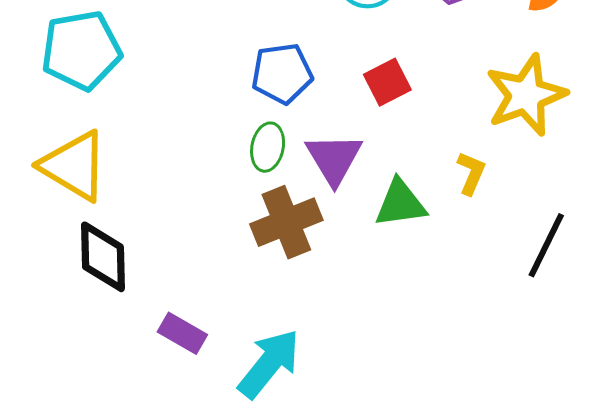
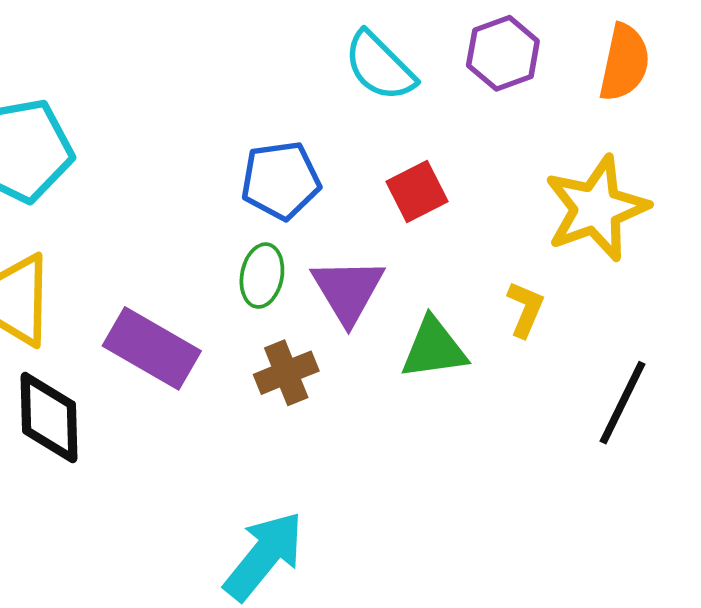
brown cross: (286, 222) -> (286, 373), size x0.7
purple rectangle: (182, 333) -> (152, 348), moved, size x1.5

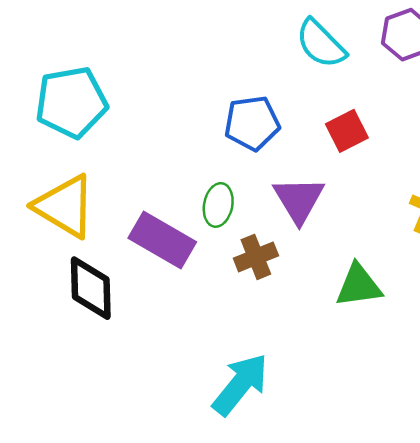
green ellipse: (262, 276) -> (218, 205), moved
green triangle: (434, 348) -> (359, 286), moved

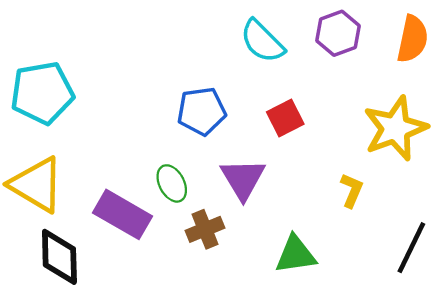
green ellipse: (218, 205) -> (172, 183), turned -39

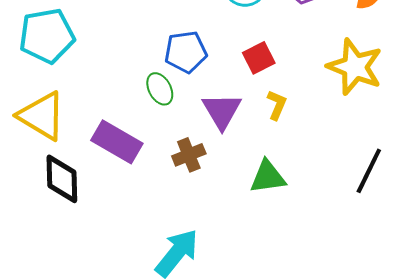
yellow star: (395, 128) -> (355, 67), turned -30
green ellipse: (172, 183) -> (160, 89), moved
yellow L-shape: (352, 190) -> (277, 105), moved

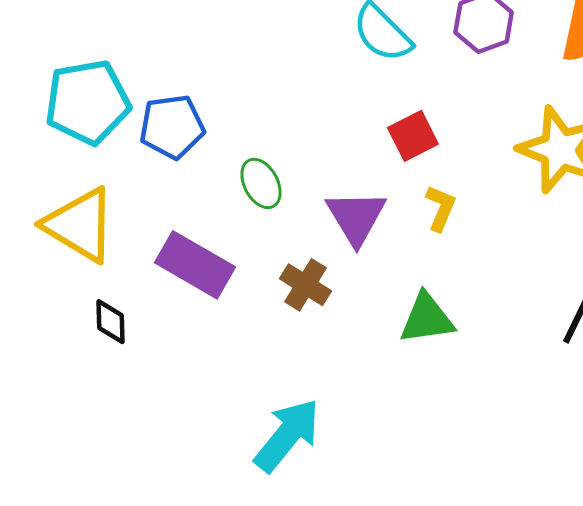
blue pentagon: (186, 52) -> (172, 127), moved
brown cross: (189, 155) -> (306, 285), turned -36
black diamond: (62, 179) -> (111, 322), size x0.6

